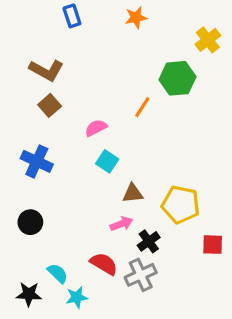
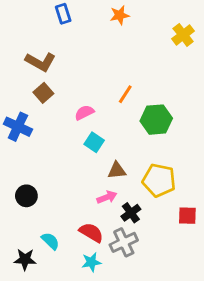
green hexagon: (177, 78) -> (156, 120), moved
blue cross: (37, 161) -> (18, 127), moved
cyan star: (77, 297) -> (91, 262), moved

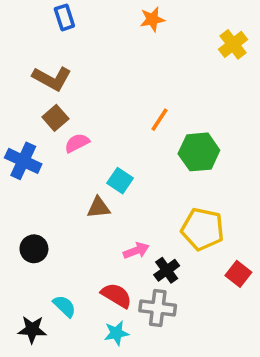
blue rectangle: (63, 14) -> (64, 17), moved
pink semicircle: (84, 113) -> (77, 143), moved
brown triangle: (117, 170) -> (99, 208), moved
red square: (187, 216) -> (238, 274), turned 36
gray cross: (124, 242) -> (158, 308), turned 32

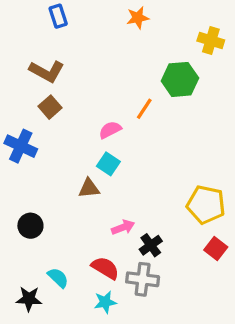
yellow cross: (233, 44) -> (211, 40), turned -35
pink semicircle: (77, 143) -> (110, 130), moved
green hexagon: (199, 152) -> (180, 79), moved
yellow pentagon: (203, 229) -> (206, 205), moved

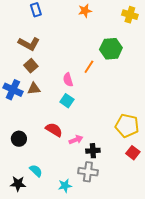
yellow cross: (211, 40) -> (130, 15), moved
pink semicircle: (110, 130) -> (68, 80), turned -80
brown triangle: (89, 188) -> (34, 89), moved
black cross: (151, 245) -> (93, 151), turned 32
red semicircle: (105, 268) -> (54, 130), moved

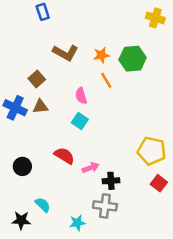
orange star: (85, 11) -> (101, 55), moved
brown L-shape: (29, 44) -> (65, 53), moved
orange line: (89, 67) -> (106, 80), turned -64

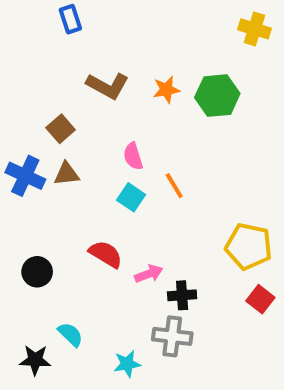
orange line: (106, 80) -> (174, 186), moved

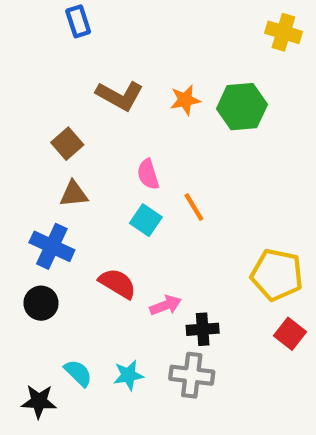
blue cross: (25, 176) -> (52, 246), moved
cyan star: (127, 364) -> (128, 375), moved

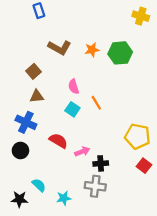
cyan star: (128, 375) -> (64, 198), moved

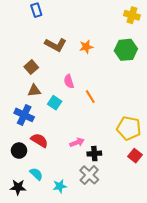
green hexagon: (120, 53) -> (126, 50), moved
cyan square: (72, 109) -> (55, 103), moved
red semicircle: (58, 141) -> (39, 140), moved
black circle: (20, 150) -> (19, 151), moved
gray cross: (95, 186) -> (89, 175), turned 36

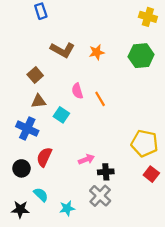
orange line: (90, 97) -> (100, 99), moved
red semicircle: (39, 140) -> (44, 157), turned -96

